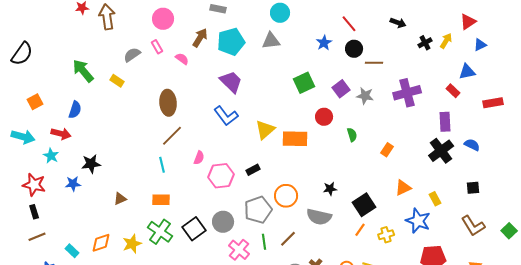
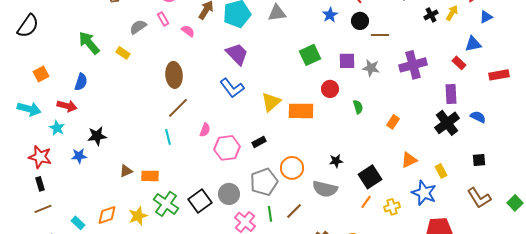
purple square: (341, 89) -> (347, 61), turned 36
orange rectangle: (161, 200) -> (150, 176), moved

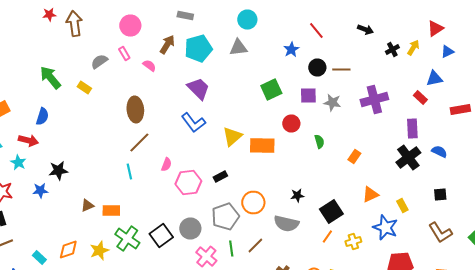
black circle: (360, 21) -> (317, 68), moved

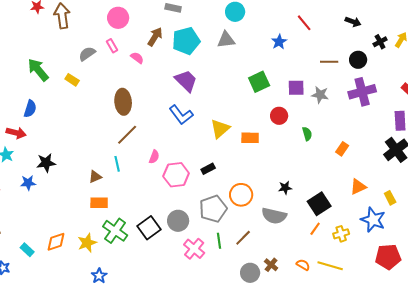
black circle: (317, 68) -> (358, 60), moved
orange rectangle: (262, 146) -> (250, 138), size x0.7
brown triangle: (87, 206) -> (95, 177), moved

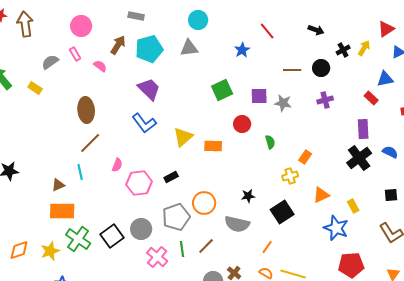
purple cross: (362, 92) -> (325, 100), size x0.6
orange rectangle: (99, 203) -> (62, 211), size x1.4
orange line: (315, 229) -> (267, 247), moved
yellow cross: (341, 234) -> (290, 176), moved

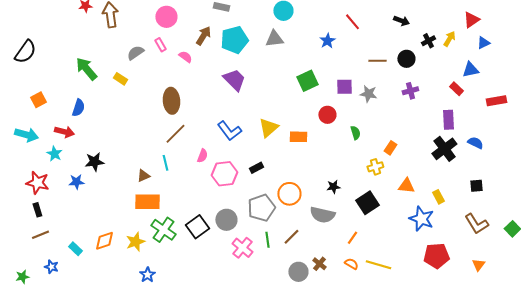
blue L-shape: (144, 123) -> (229, 131), moved
orange triangle: (321, 195) -> (406, 186), turned 30

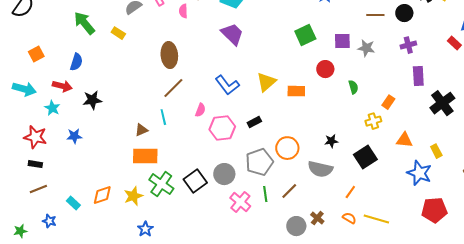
pink semicircle: (185, 57) -> (183, 11), turned -128
purple rectangle: (448, 120) -> (418, 76), moved
black star: (94, 162) -> (92, 100), moved
black rectangle: (37, 210) -> (35, 164), turned -64

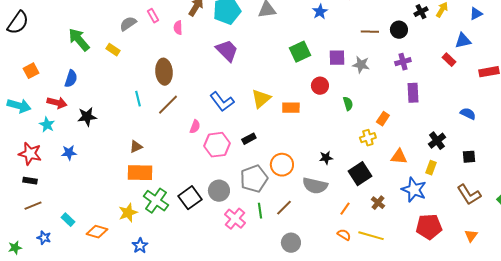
black cross: (442, 103) -> (437, 141), moved, size x0.7
cyan line: (163, 117) -> (138, 99), moved
yellow rectangle: (436, 151) -> (431, 168), turned 48
orange diamond: (102, 195) -> (97, 232), moved, turned 35
brown cross: (317, 218) -> (378, 203), moved

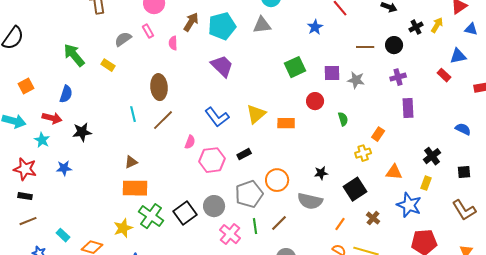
blue triangle: (476, 14) -> (471, 29), turned 40

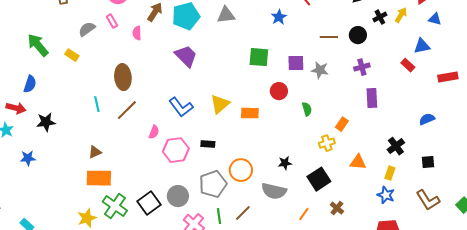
green square: (295, 67) -> (259, 57), turned 30
blue semicircle: (463, 129) -> (427, 119), turned -49
black rectangle: (244, 154) -> (208, 144), turned 32
blue star: (409, 205) -> (386, 195), moved, size x0.7

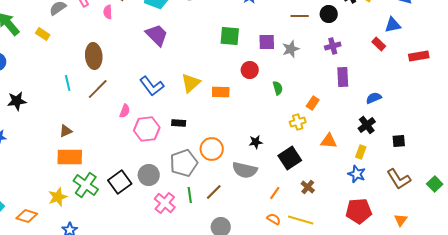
gray star: (320, 70) -> (291, 49), turned -30
blue semicircle: (427, 119) -> (374, 98), moved

